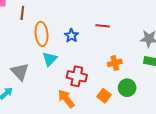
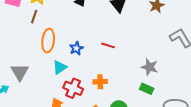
cyan triangle: (50, 59) -> (60, 67), moved
orange cross: (115, 63) -> (100, 82), moved

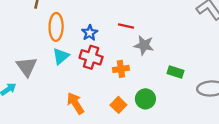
cyan triangle: (60, 67) -> (61, 56), moved
gray star: (150, 67) -> (144, 45), moved
red cross: (73, 88) -> (91, 57), moved

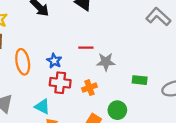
cyan triangle: (61, 56) -> (42, 107), moved, turned -42

